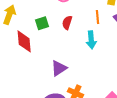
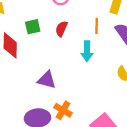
purple triangle: (59, 68) -> (47, 80), turned 42

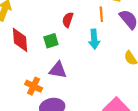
green square: (33, 27) -> (51, 41), moved
orange cross: (63, 110) -> (34, 86), moved

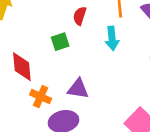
red diamond: (20, 40) -> (22, 67), moved
purple triangle: (58, 70) -> (78, 89), moved

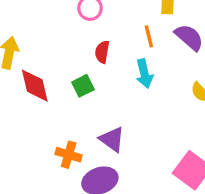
red diamond: (22, 67) -> (35, 86), moved
purple triangle: (78, 89) -> (112, 139), turned 35

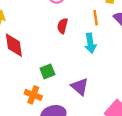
green square: (83, 86) -> (47, 71), moved
purple triangle: (112, 139) -> (80, 87), moved

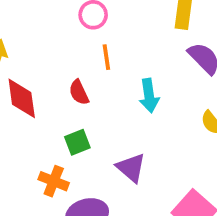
orange line: (96, 18) -> (106, 57), moved
red semicircle: (62, 26) -> (79, 92), moved, turned -40

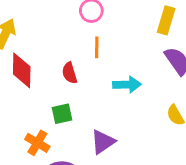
cyan arrow: (149, 96) -> (127, 85), turned -92
purple triangle: (131, 168) -> (103, 142), turned 36

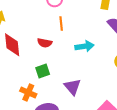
red semicircle: (70, 73) -> (45, 43), turned -56
purple triangle: (103, 142) -> (72, 87), turned -30

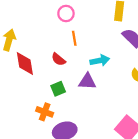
red semicircle: (45, 43) -> (58, 59), turned 32
purple triangle: (72, 87) -> (87, 81), moved, turned -42

